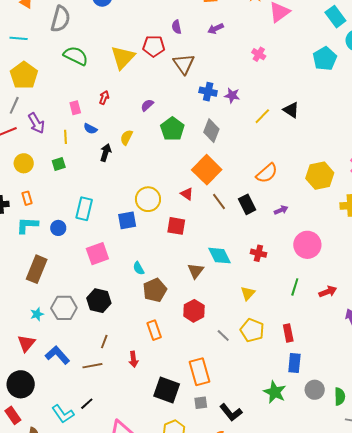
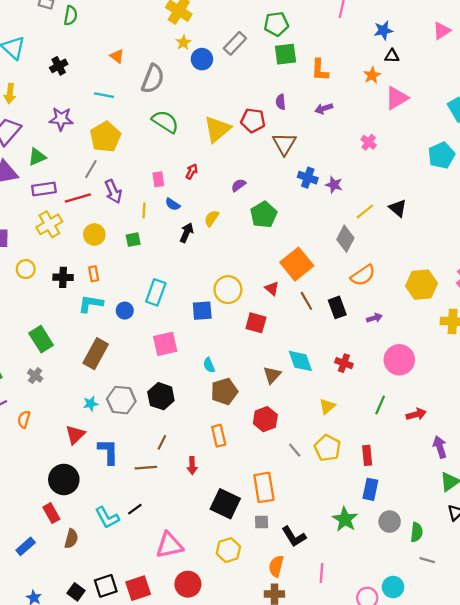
gray diamond: (211, 131) -> (345, 239), moved
blue L-shape: (57, 355) -> (108, 451), turned 35

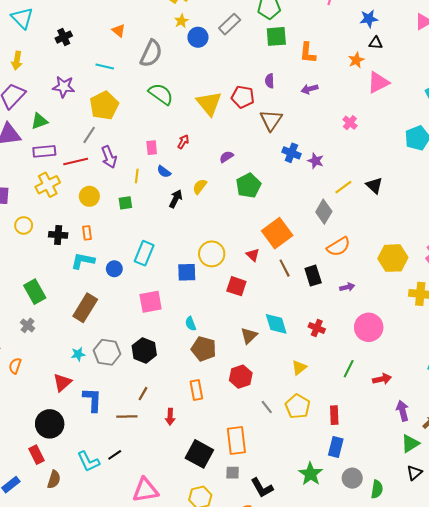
yellow triangle: (217, 129) -> (209, 103), turned -32
brown pentagon: (224, 391) -> (204, 349), turned 30

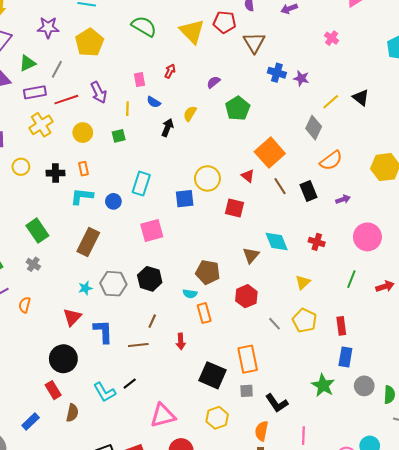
gray line: (89, 135) -> (57, 69), moved
cyan semicircle: (191, 324) -> (190, 294), moved, turned -56

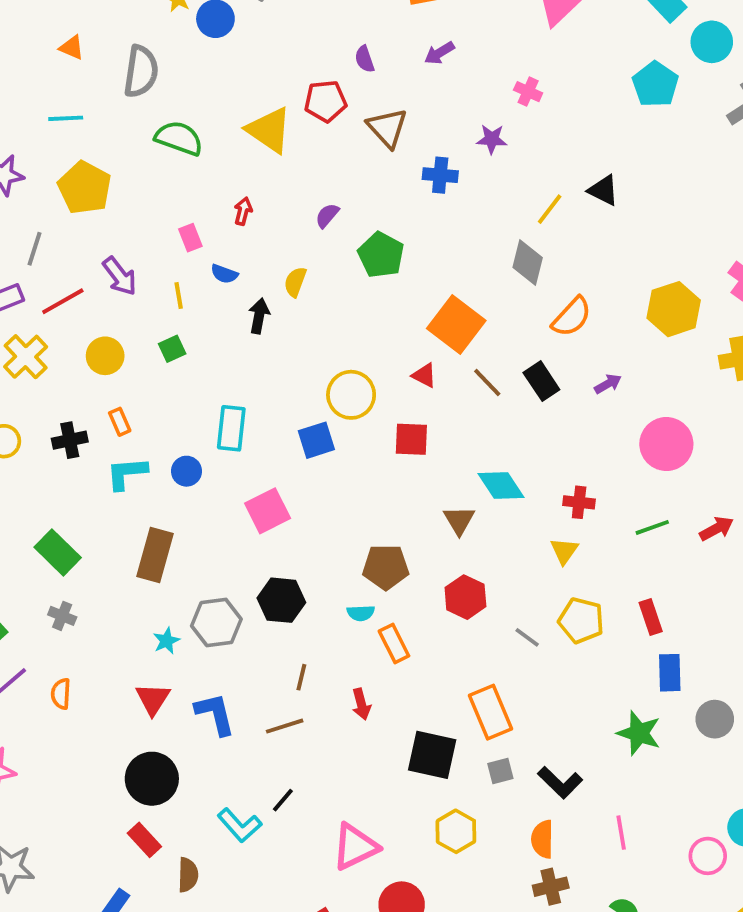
purple star: (301, 78) -> (492, 139), moved
red cross: (317, 242) -> (579, 502), moved
green line: (351, 279) -> (652, 527), turned 60

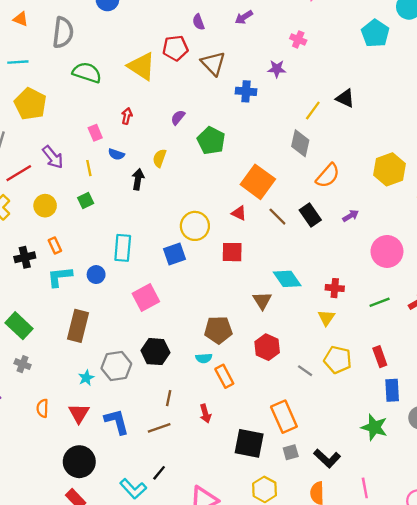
orange semicircle: (61, 694) -> (43, 408), moved

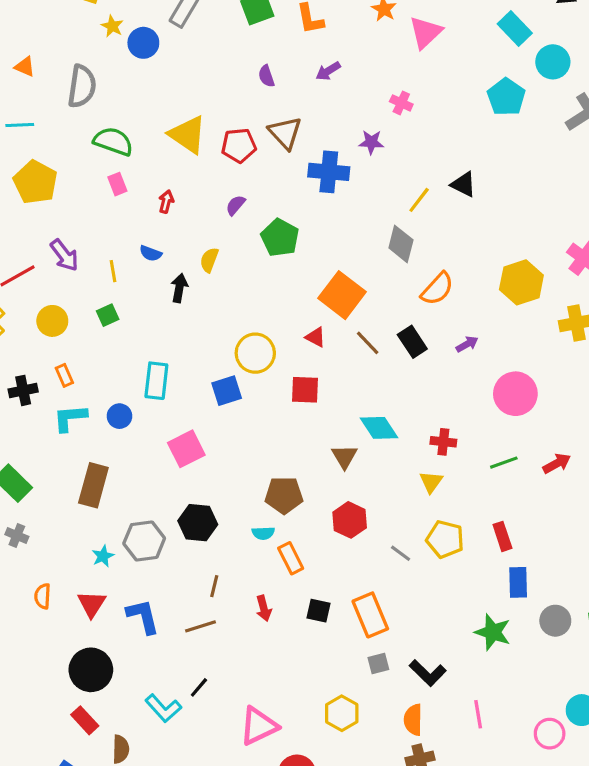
red pentagon: (175, 48) -> (239, 145), moved
blue cross: (246, 91) -> (329, 172), size x1.4
pink rectangle: (95, 133) -> (117, 184), moved
black square: (249, 443) -> (318, 611), moved, size x0.6

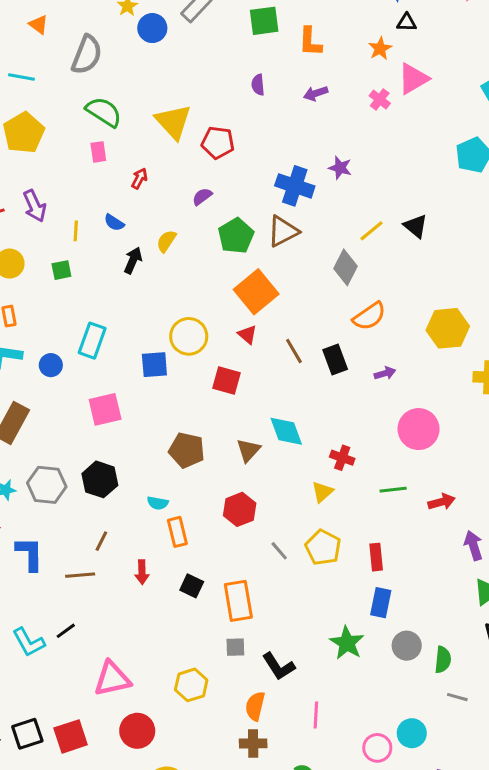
pink cross: (401, 103) -> (380, 99), moved
brown triangle: (285, 133) -> (283, 231), moved, turned 32
orange square: (342, 295) -> (256, 292), moved
brown pentagon: (284, 495) -> (187, 450), moved

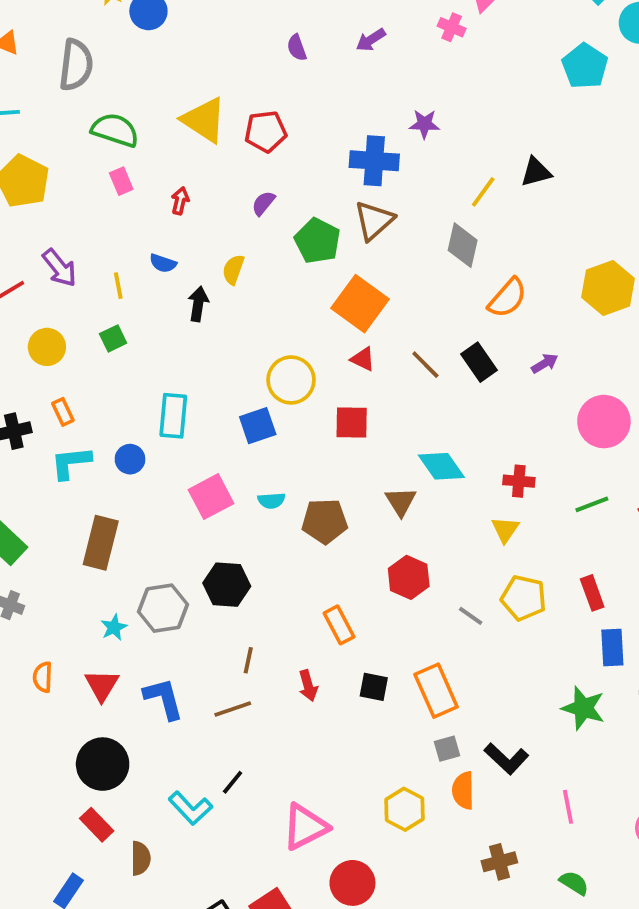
black triangle: (416, 226) -> (536, 172), turned -40
cyan semicircle: (158, 503) -> (271, 501), moved
orange semicircle: (255, 706) -> (463, 790), moved

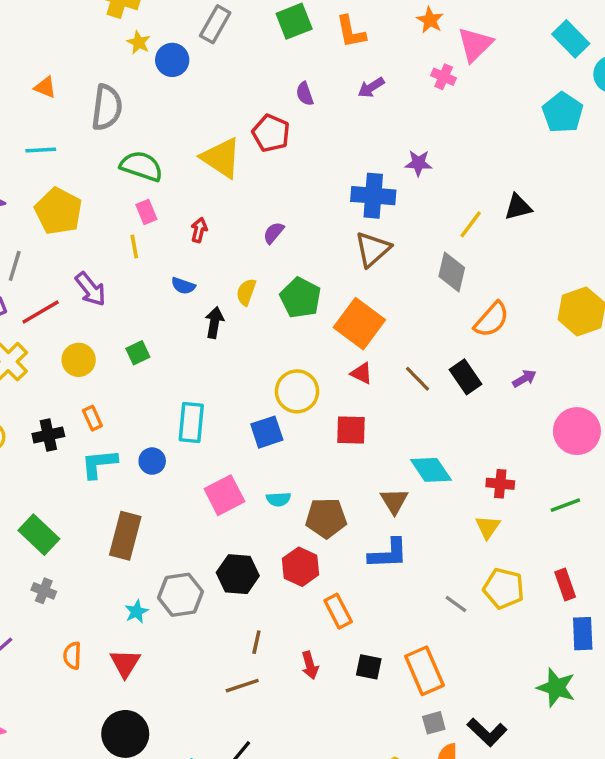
red pentagon: (266, 132) -> (271, 133), moved, turned 30
green pentagon: (317, 241) -> (300, 298), moved
yellow line: (118, 286) -> (134, 246), moved
red hexagon: (409, 577) -> (300, 567), moved
blue L-shape: (164, 699) -> (388, 554), moved, turned 102

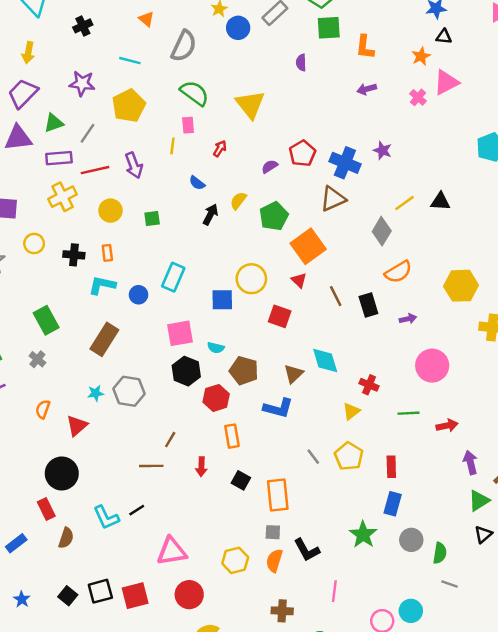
purple semicircle: (305, 94) -> (301, 63), moved
red pentagon: (271, 133) -> (302, 153), moved
black hexagon: (238, 574) -> (186, 371), moved

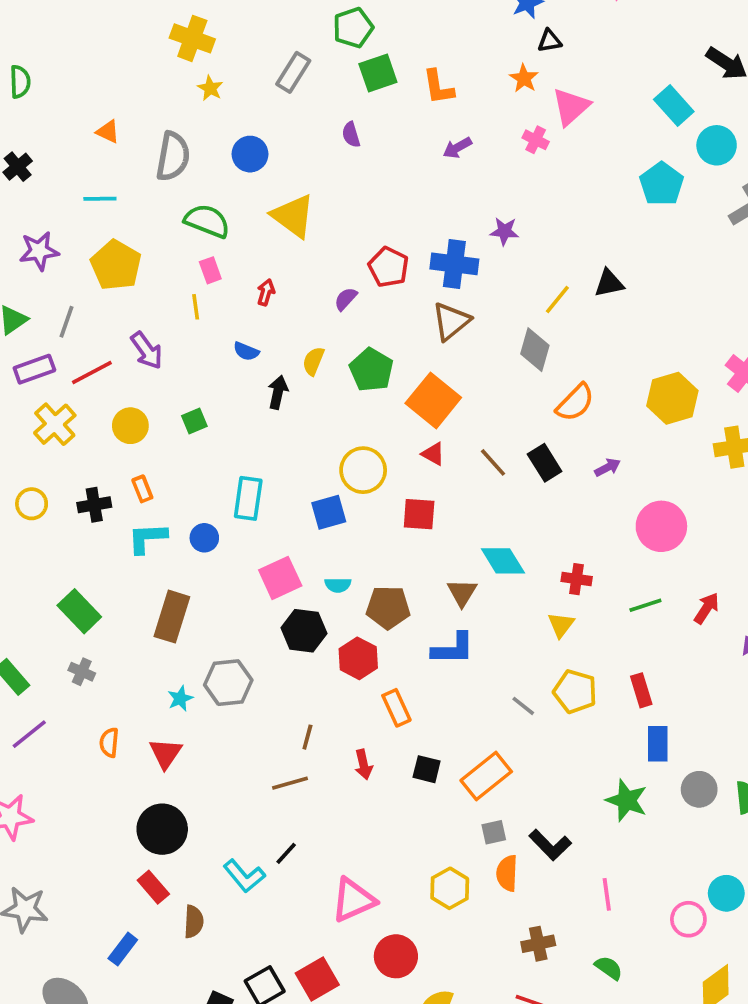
blue circle: (238, 28) -> (250, 154), moved
red arrow: (447, 426) -> (707, 608), turned -30
orange rectangle: (278, 495) -> (486, 776), turned 72

